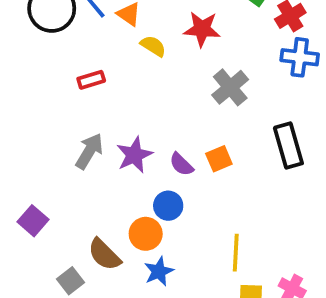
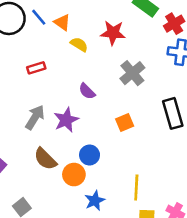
purple semicircle: (181, 164) -> (87, 91), moved
brown semicircle: (104, 254) -> (45, 159), moved
blue star: (159, 271) -> (95, 201), moved

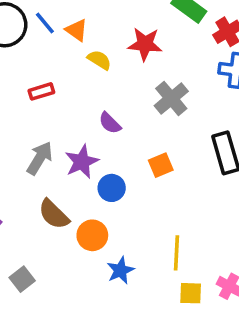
blue circle: (90, 155) -> (112, 188), moved

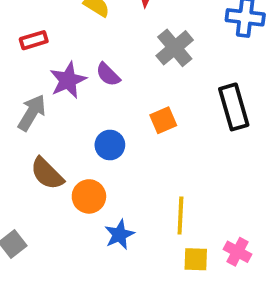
purple star: (82, 162) -> (68, 80), moved

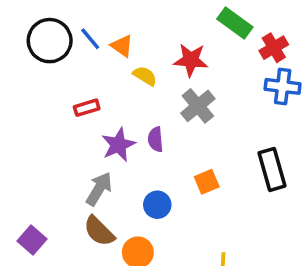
gray cross: (175, 48) -> (198, 106), moved
purple semicircle: (108, 74) -> (156, 139), turned 40
gray arrow: (32, 113) -> (99, 189), moved

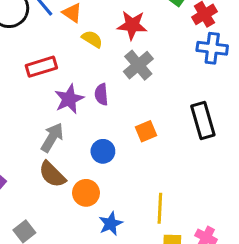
red rectangle: (87, 108) -> (41, 67), size x1.4

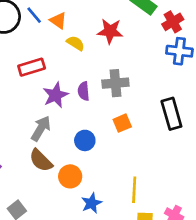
gray cross: (138, 65) -> (115, 83), moved, turned 35

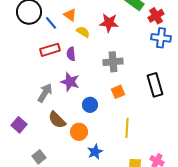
blue line: (34, 15) -> (51, 23), moved
purple semicircle: (84, 91) -> (71, 54), moved
purple star: (56, 95) -> (70, 82), moved, turned -30
gray arrow: (41, 128) -> (45, 93), moved
yellow line: (134, 190) -> (127, 128), moved

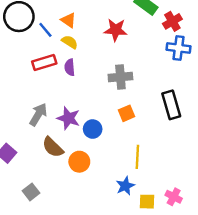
yellow semicircle: (83, 32) -> (70, 42), moved
purple star: (70, 82) -> (68, 118), moved
blue star: (95, 152) -> (125, 186), moved

